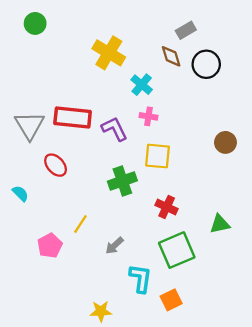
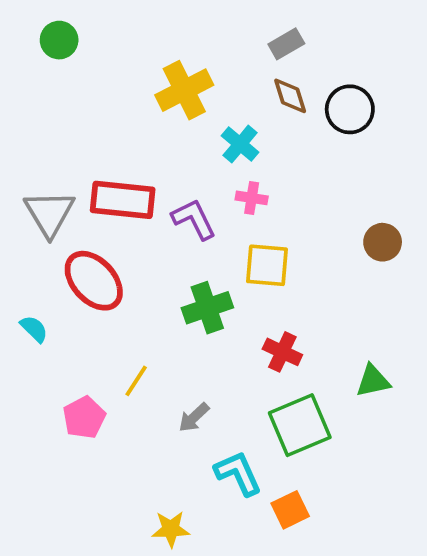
gray rectangle: (186, 30) -> (286, 44), moved
yellow cross: (109, 53) -> (184, 90), turned 32
red ellipse: (56, 165) -> (94, 281), size x1.5
cyan L-shape: (141, 278) -> (238, 473), turned -32

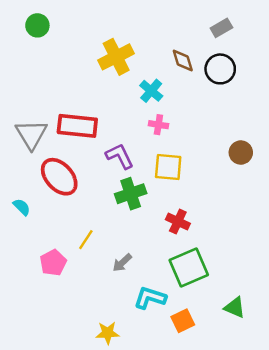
gray rectangle: (286, 44) -> (221, 28), moved
purple L-shape: (194, 219) -> (120, 156), moved
green triangle: (373, 381) -> (235, 307), moved, turned 35
cyan L-shape: (238, 473) -> (150, 298), turned -48

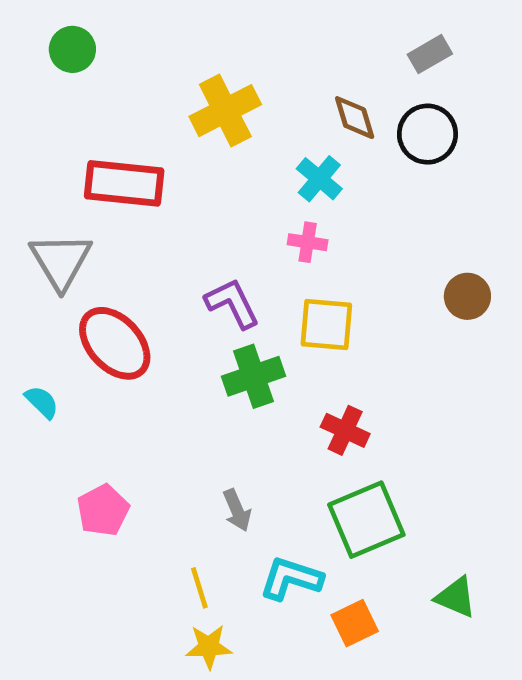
cyan cross: (151, 91) -> (319, 179), moved
red rectangle: (77, 126) -> (124, 183), moved
yellow line: (86, 240) -> (199, 588), moved, turned -50
gray arrow: (122, 263) -> (237, 510), turned -70

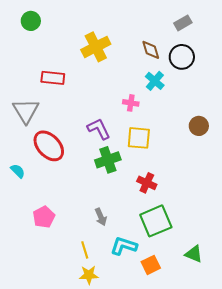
cyan cross: (319, 179) -> (155, 81), moved
red rectangle: (124, 183) -> (53, 78), size x0.7

